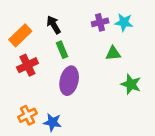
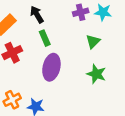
green triangle: (113, 53) -> (93, 41), turned -40
green star: (131, 84) -> (96, 74), moved

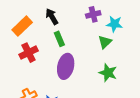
cyan star: (103, 12) -> (114, 24), moved

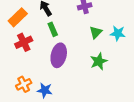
cyan star: (114, 24) -> (118, 33), moved
green star: (108, 73) -> (99, 61), turned 30

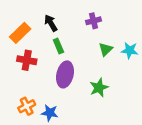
red cross: (24, 42) -> (27, 60), turned 36
green star: (99, 61) -> (99, 88), moved

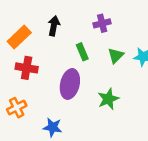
black arrow: (51, 23) -> (54, 26), turned 42
green rectangle: (58, 46) -> (82, 52), moved
orange cross: (27, 106) -> (17, 108), moved

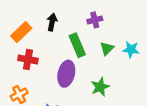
green rectangle: (82, 52) -> (77, 45), size x1.5

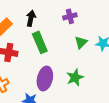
green rectangle: (77, 45) -> (40, 42), moved
purple ellipse: (66, 74) -> (45, 78), moved

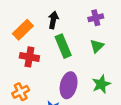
green triangle: (81, 42) -> (97, 46), moved

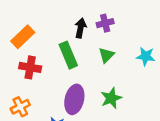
black arrow: (53, 20) -> (81, 28), moved

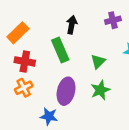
purple cross: (105, 23) -> (113, 20), moved
green triangle: (106, 55) -> (98, 61), moved
orange cross: (20, 107) -> (24, 88), moved

